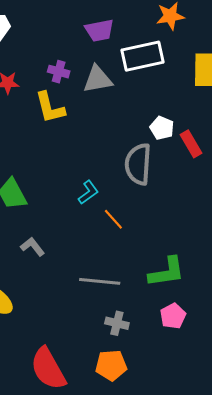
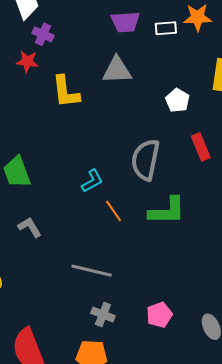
white rectangle: (143, 56) -> (166, 28), moved, size x0.5
purple cross: (59, 72) -> (43, 34), moved
white pentagon: (162, 128) -> (178, 100), moved
green L-shape: (167, 272) -> (167, 211), moved

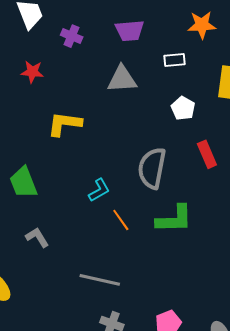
white rectangle: (166, 28) -> (175, 60), moved
purple cross: (43, 34) -> (72, 36), moved
yellow L-shape: (66, 92) -> (64, 124), moved, turned 105

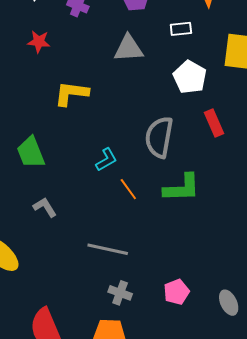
white pentagon: (183, 108) -> (190, 77), size x1.4

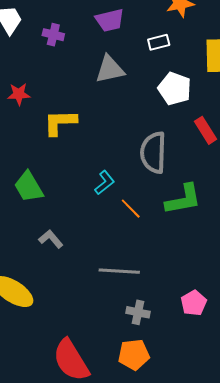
red star: (39, 42) -> (19, 94), moved

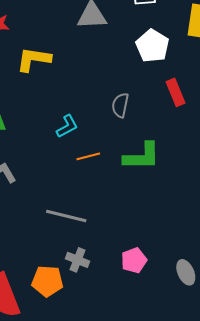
gray semicircle: (153, 153) -> (120, 105), size x0.6
orange line: (131, 209) -> (88, 156), turned -70
orange pentagon: (134, 355) -> (47, 281), moved

